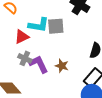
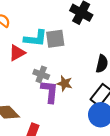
gray cross: (25, 58) -> (41, 74), moved
purple L-shape: (38, 64) -> (50, 92), moved, turned 35

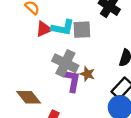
red triangle: (17, 53) -> (44, 29), moved
gray cross: (41, 74) -> (65, 63), size x1.6

